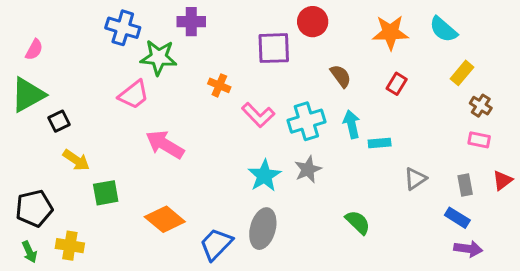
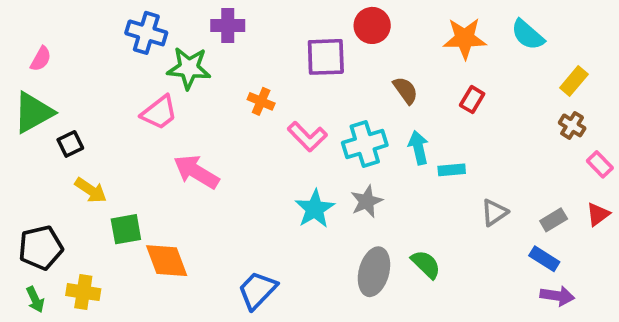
yellow rectangle: (462, 73) -> (574, 81), moved
pink rectangle: (479, 140) -> (600, 164), moved, turned 35
gray rectangle: (465, 185) -> (554, 220), turned 70
orange diamond: (165, 219) -> (167, 261), moved, turned 30
gray ellipse: (263, 229) -> (374, 272), moved

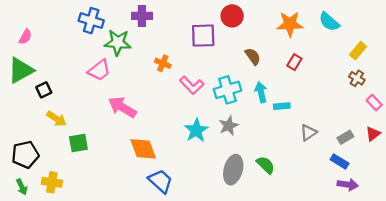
orange diamond: (167, 261) -> (143, 149), moved
blue trapezoid: (257, 290) -> (160, 181), turned 88

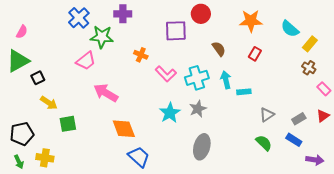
blue cross: (91, 21) -> (79, 18), turned 30
cyan semicircle: (329, 22) -> (290, 29), moved
green semicircle: (266, 165) -> (264, 143), moved
purple arrow: (348, 185) -> (315, 160), moved

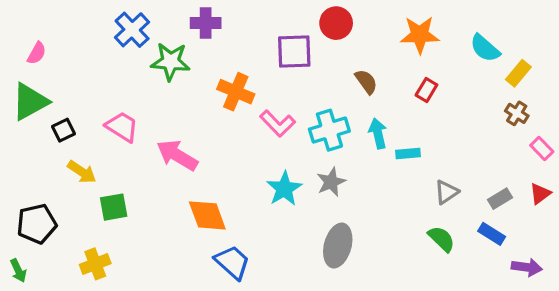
orange cross: (141, 55) -> (236, 92), size x1.5
pink trapezoid: (86, 61) -> (122, 127), moved, turned -110
yellow cross: (45, 158) -> (95, 264), moved, turned -30
green arrow: (19, 162) -> (18, 271), moved

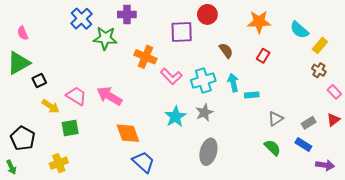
pink semicircle: (37, 53) -> (23, 33), turned 128
pink trapezoid: (122, 127) -> (76, 96), moved
black pentagon: (37, 224) -> (23, 138), turned -30

